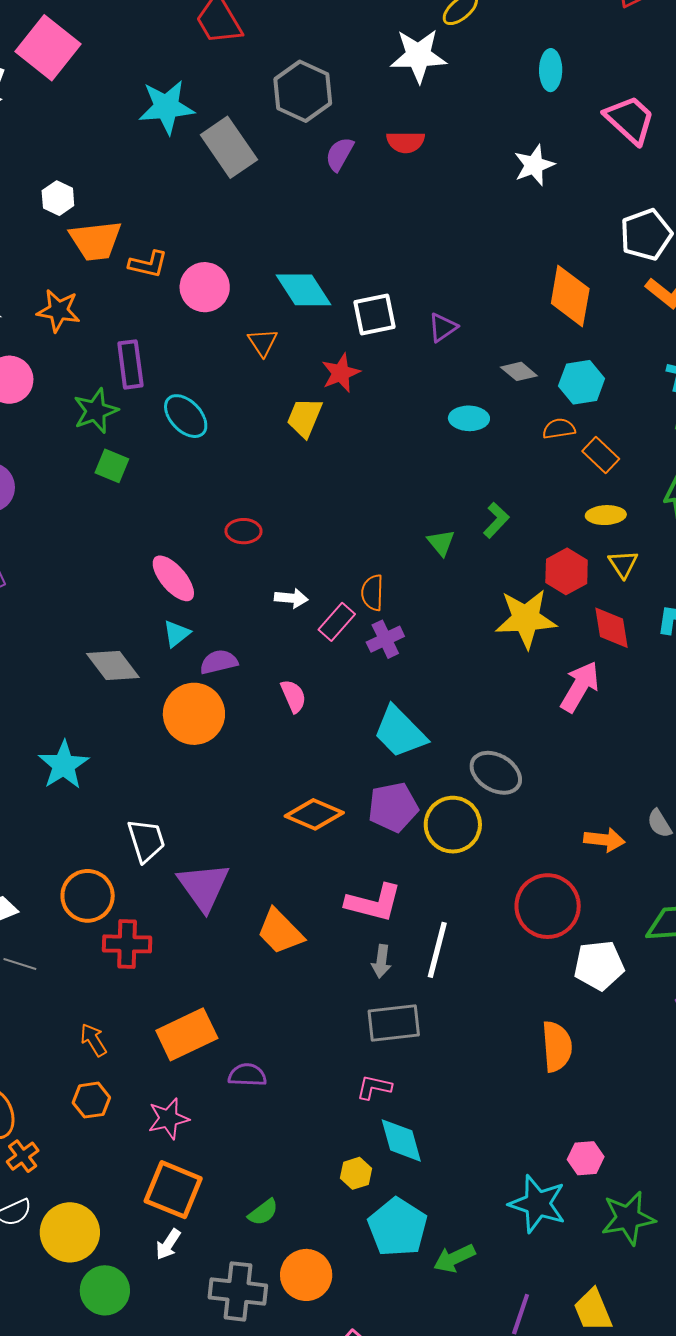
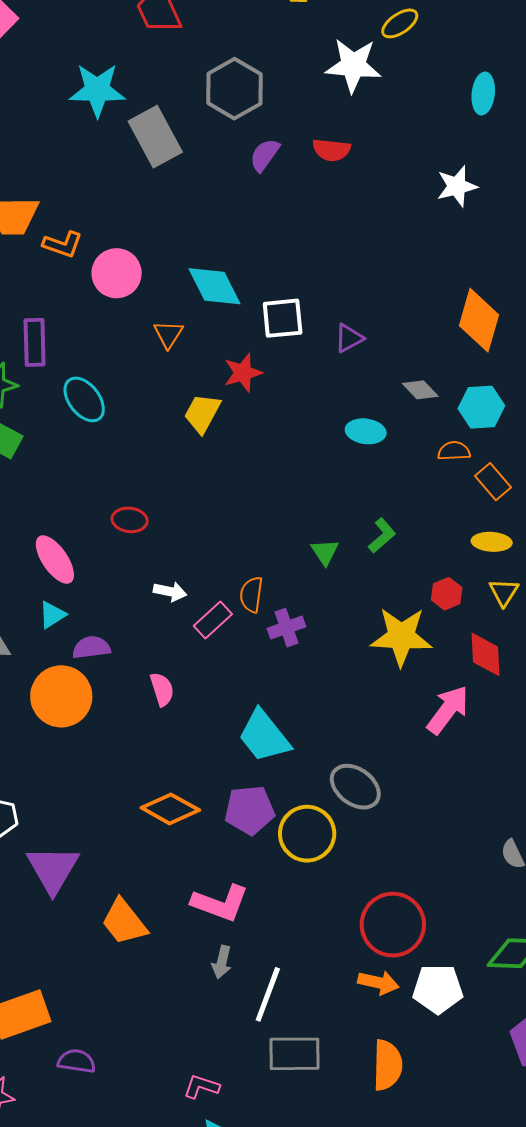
red hexagon: (567, 571) -> (447, 594), size x0.7
purple cross: (385, 639) -> (286, 628), moved
orange arrow: (604, 840) -> (378, 983), moved
white line: (437, 950) -> (268, 994), moved
gray rectangle: (394, 1023) -> (295, 1054), moved

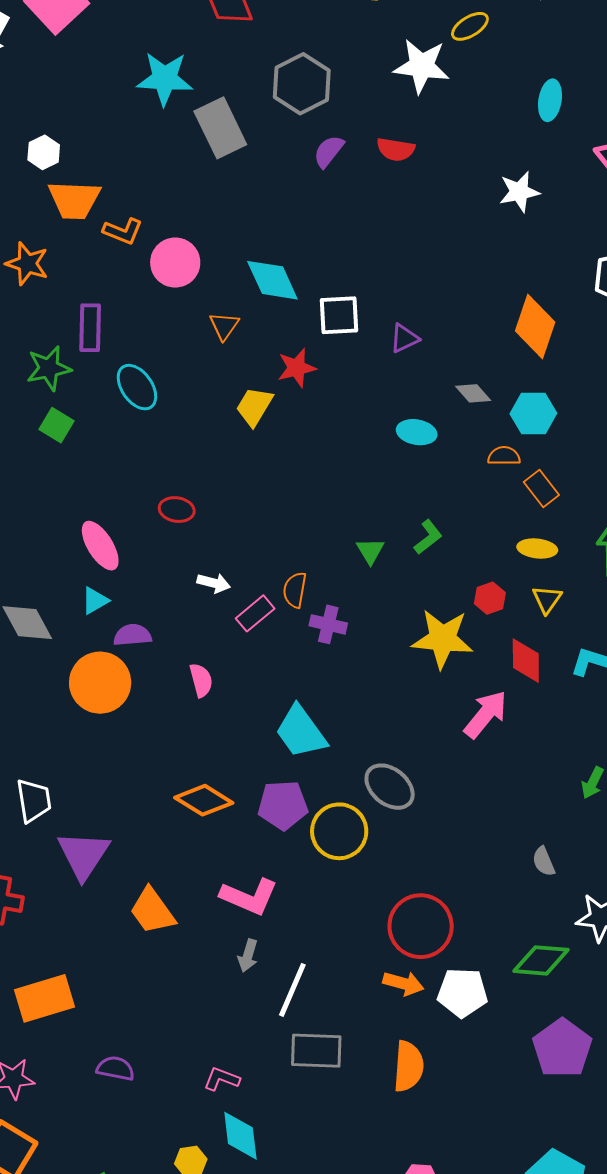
purple cross: (286, 628) -> (328, 624), turned 30
purple semicircle: (77, 1061) -> (115, 1068), moved

